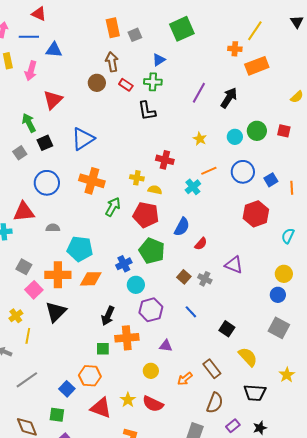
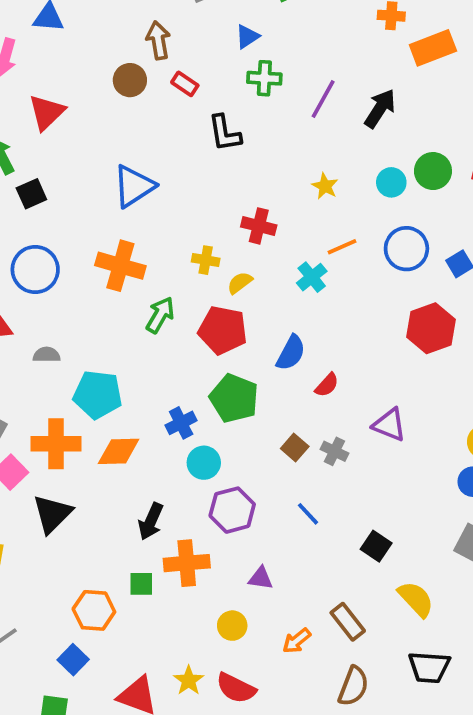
green cross: (153, 82) -> (264, 78), moved
blue triangle: (83, 139) -> (134, 186), moved
yellow semicircle: (155, 190) -> (240, 283), turned -48
orange hexagon: (90, 376) -> (94, 610), moved

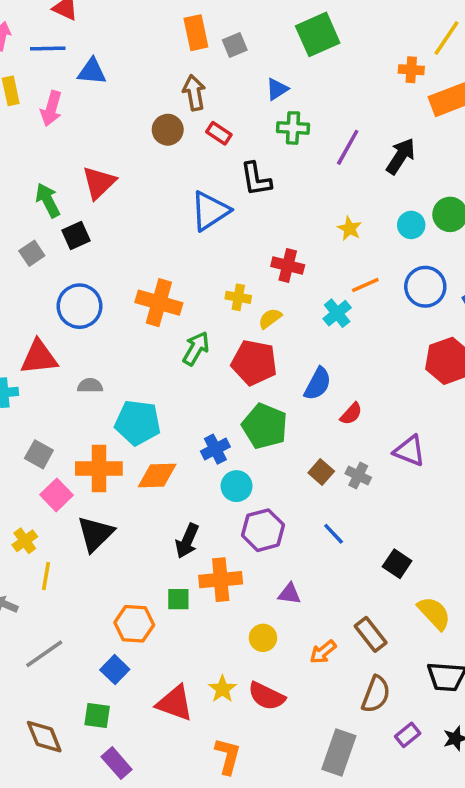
red triangle: (47, 112) -> (99, 183), moved
blue triangle: (134, 186) -> (210, 211), moved

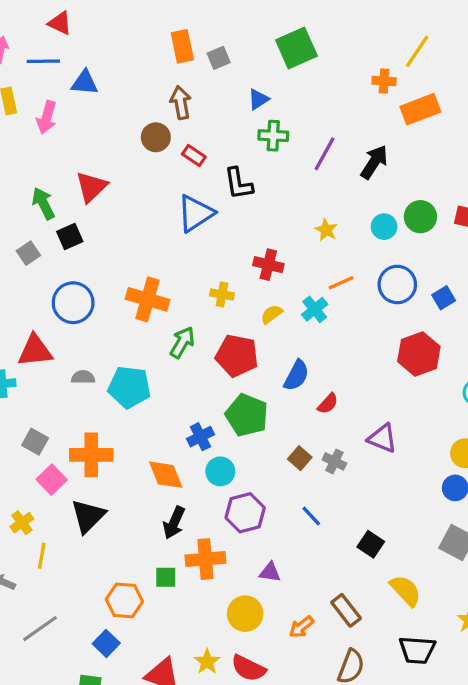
red rectangle: (219, 133) -> (194, 155), moved
yellow semicircle: (270, 318) -> (272, 314), moved
cyan pentagon: (138, 423) -> (129, 387), moved
orange diamond: (157, 476) -> (166, 475), moved, turned 69
yellow circle: (263, 638) -> (245, 614), size x1.4

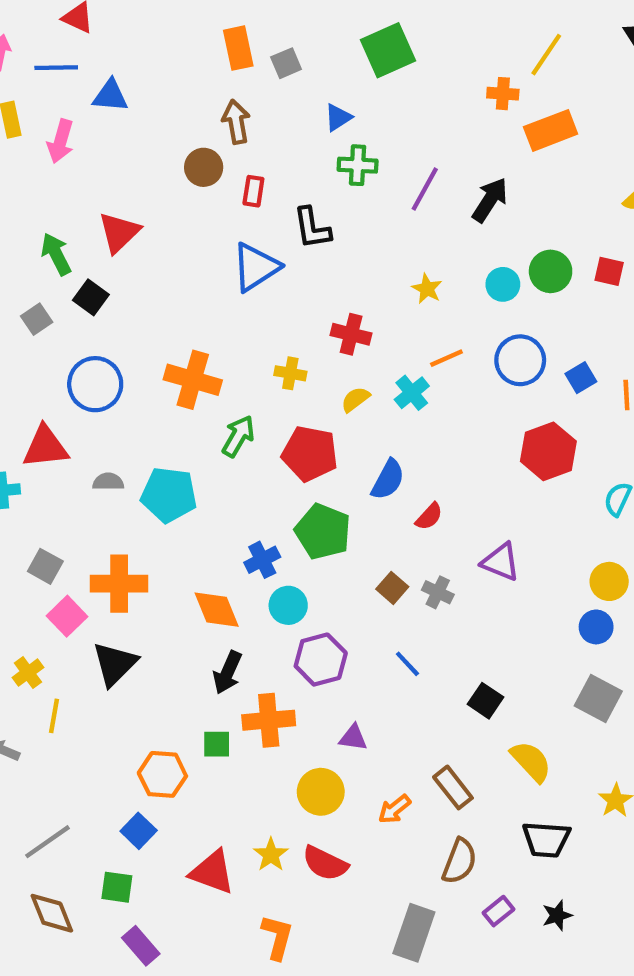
red rectangle: (194, 155) -> (253, 191), turned 65
black square: (70, 237) -> (91, 297), turned -30
gray line: (40, 629) -> (48, 842), moved

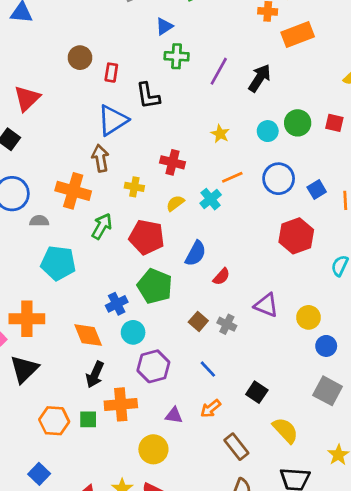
brown arrow: (236, 122) -> (100, 158), moved
gray semicircle: (108, 482) -> (39, 221), moved
yellow circle: (609, 581) -> (308, 317), moved
orange hexagon: (162, 774) -> (54, 421), moved
orange arrow: (394, 809) -> (211, 409), moved

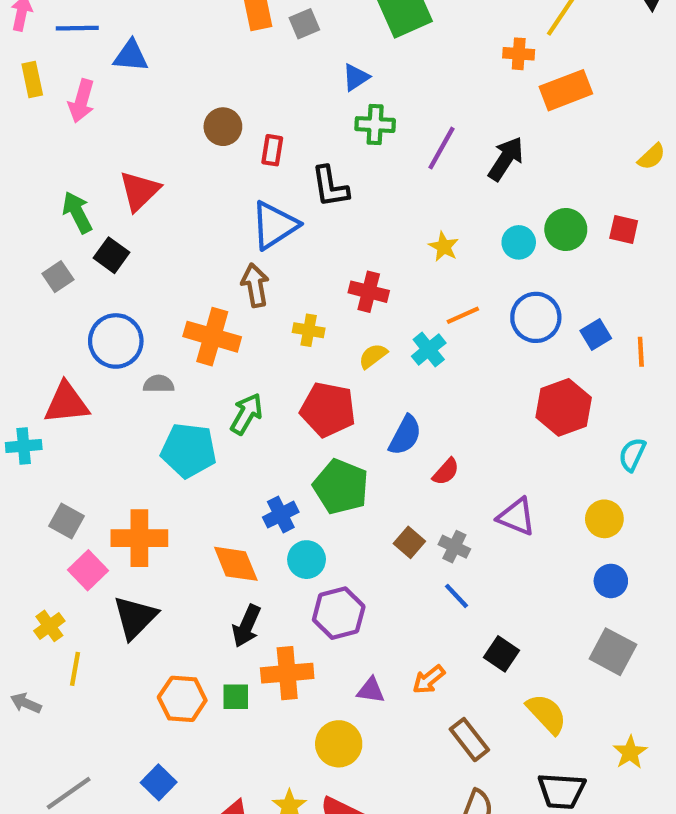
green arrow: (102, 226) -> (247, 414), moved
yellow circle: (308, 317) -> (604, 519), moved
blue line: (208, 369) -> (457, 596), moved

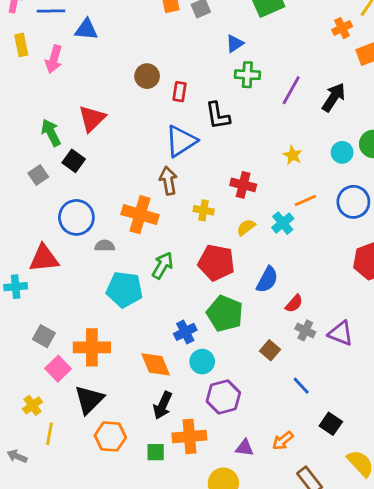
orange cross: (519, 54) -> (342, 28), turned -30
gray cross: (454, 547) -> (305, 330), moved
orange hexagon: (182, 699) -> (110, 436), moved

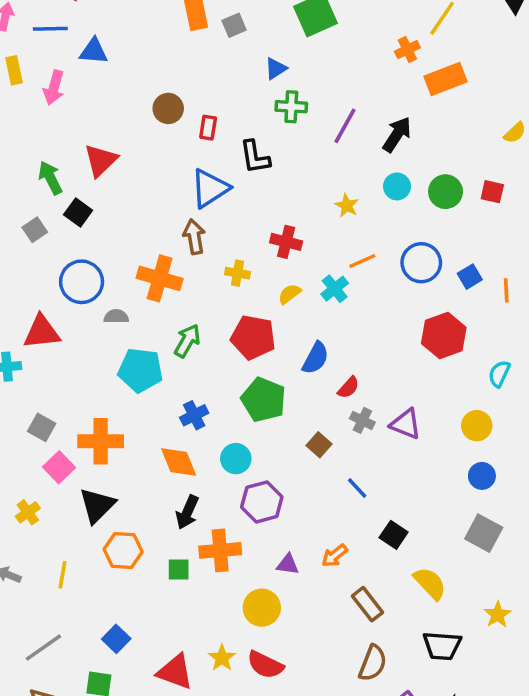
cyan circle: (342, 152) -> (397, 186), moved
blue cross: (185, 332) -> (194, 415), moved
yellow line: (50, 434) -> (62, 575), moved

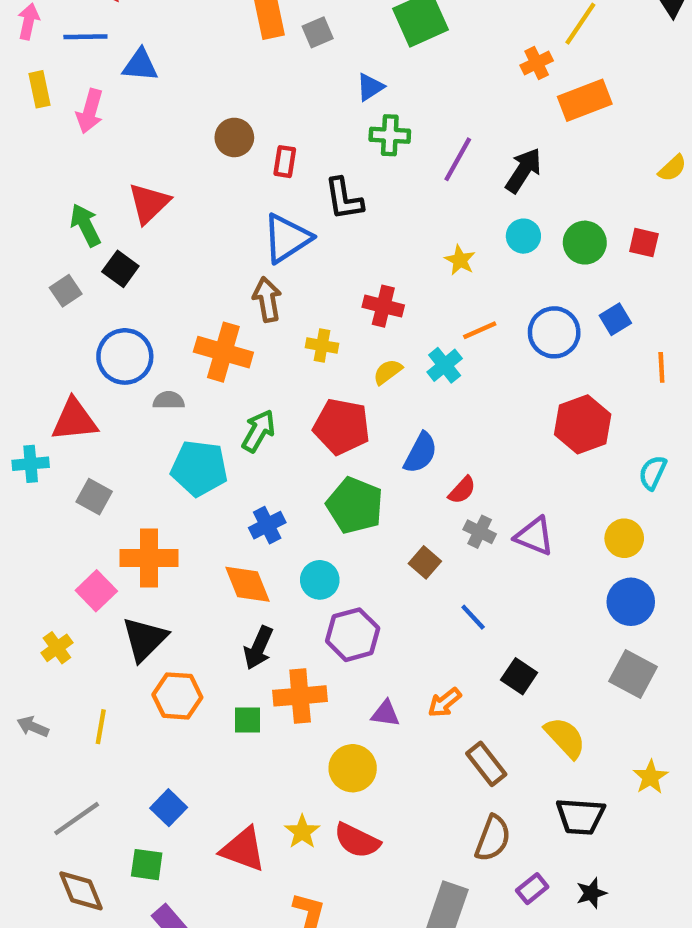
blue square: (470, 277) -> (615, 319), moved
gray square: (42, 427) -> (94, 497), moved
blue circle: (482, 476) -> (631, 602), size x1.4

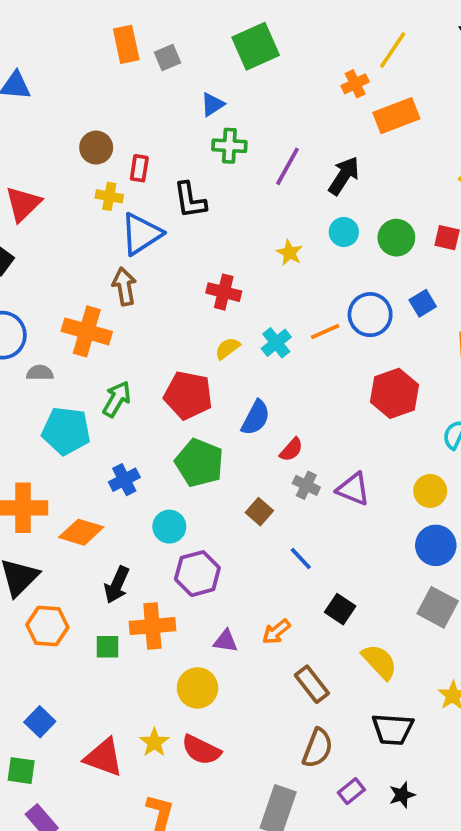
orange line: (480, 330) -> (325, 331), moved
yellow cross: (322, 346) -> (109, 196), moved
orange diamond: (247, 584) -> (81, 532), moved, turned -51

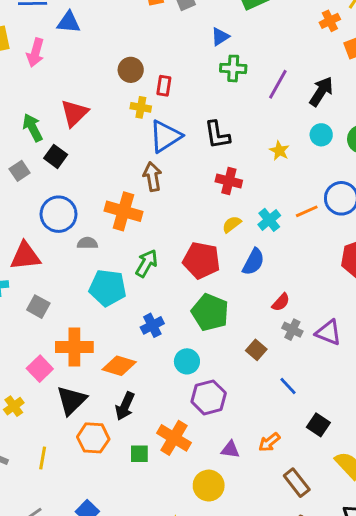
black L-shape: (190, 200) -> (217, 135), moved
blue semicircle: (256, 418) -> (253, 262), moved
black arrow: (117, 585) -> (125, 406), moved
orange cross: (152, 626) -> (174, 438), turned 36

